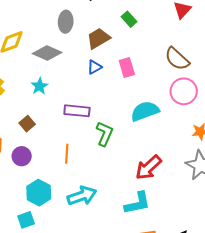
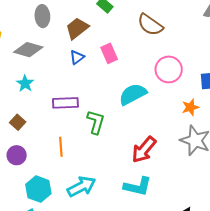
brown semicircle: (177, 59) -> (150, 25), moved
cyan L-shape: (137, 203) -> (138, 186), turned 32

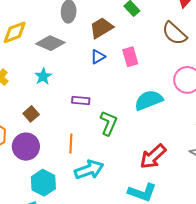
purple rectangle: (65, 103) -> (81, 101), size x0.7
purple circle: (17, 155) -> (26, 147), size x1.4
cyan arrow: (82, 187) -> (89, 170), moved

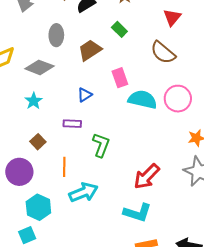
blue triangle: (98, 57) -> (85, 95), moved
cyan semicircle: (149, 100) -> (142, 99), moved, turned 36
brown square: (31, 114) -> (38, 142), moved

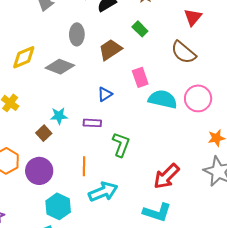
cyan star: (34, 101) -> (59, 116), moved, turned 30
brown square: (38, 142) -> (44, 133), moved

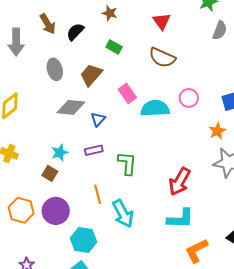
gray diamond: (60, 67) -> (71, 107), moved
pink circle: (198, 98) -> (189, 98), size x0.7
cyan arrow: (103, 192) -> (123, 214), turned 100

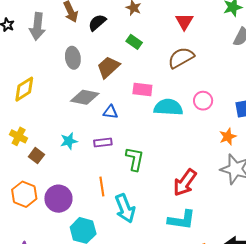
brown semicircle: (162, 58) -> (181, 58), turned 120
pink rectangle: (127, 93) -> (142, 89), turned -54
blue triangle: (98, 119) -> (110, 112), turned 49
brown square: (50, 173) -> (36, 156), moved

